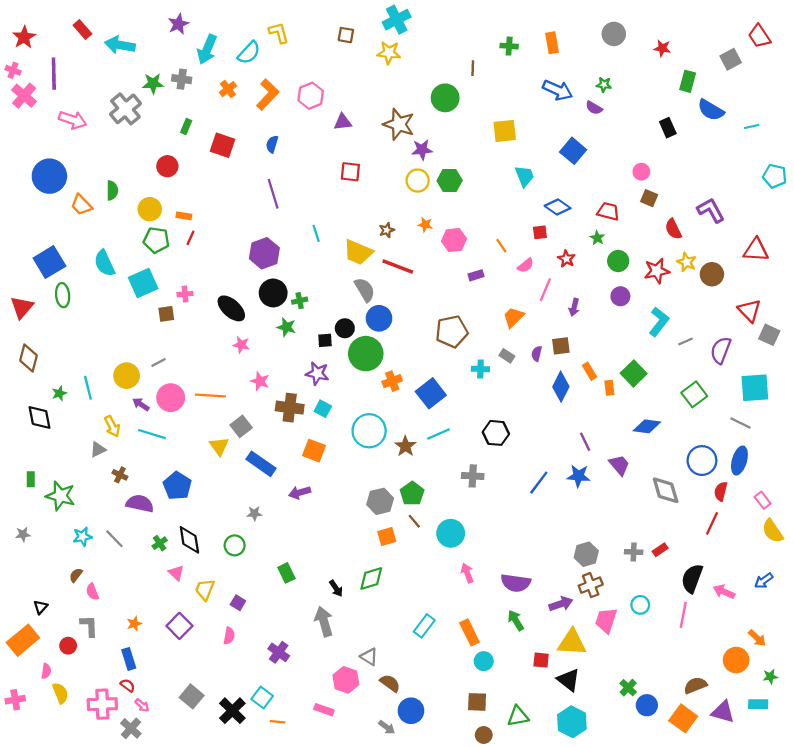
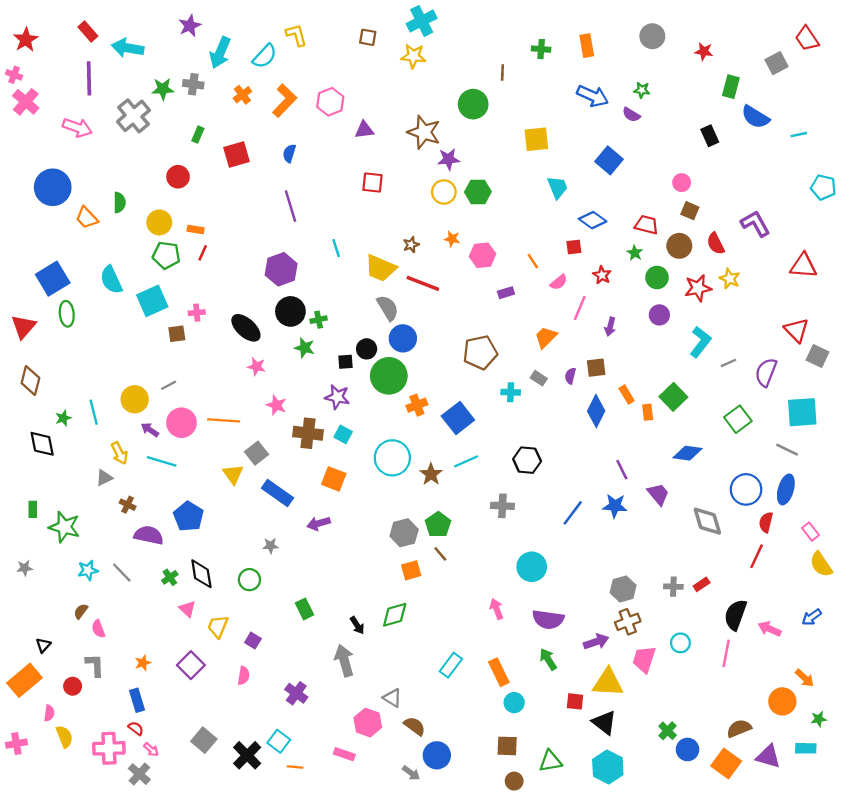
purple line: (54, 74) -> (89, 78), moved
red square: (222, 145) -> (237, 154), turned -35
brown circle: (712, 274) -> (679, 246), moved
cyan circle: (451, 533) -> (532, 567), moved

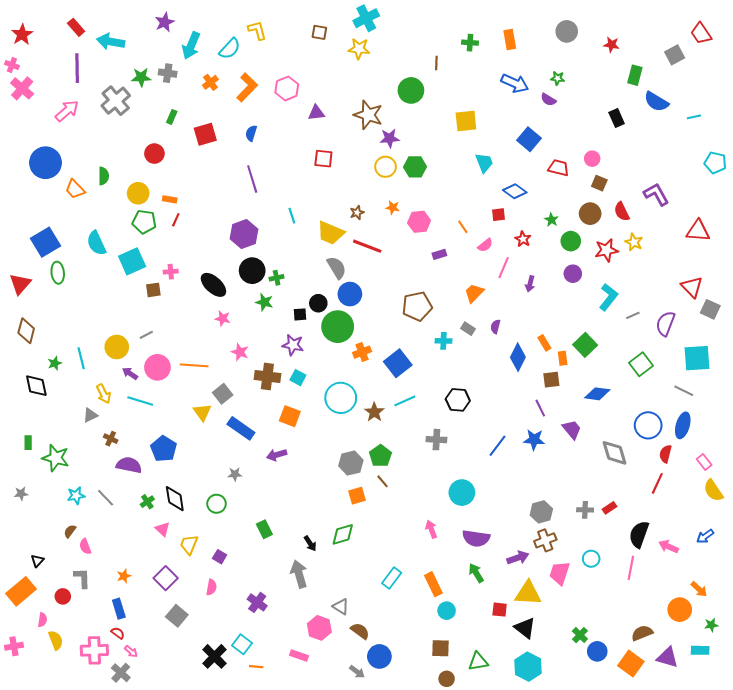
pink arrow: (77, 128) -> (67, 111), turned -60
red trapezoid: (646, 225) -> (559, 168), moved
brown square: (596, 368) -> (551, 380), moved
gray square: (204, 740) -> (177, 616), moved

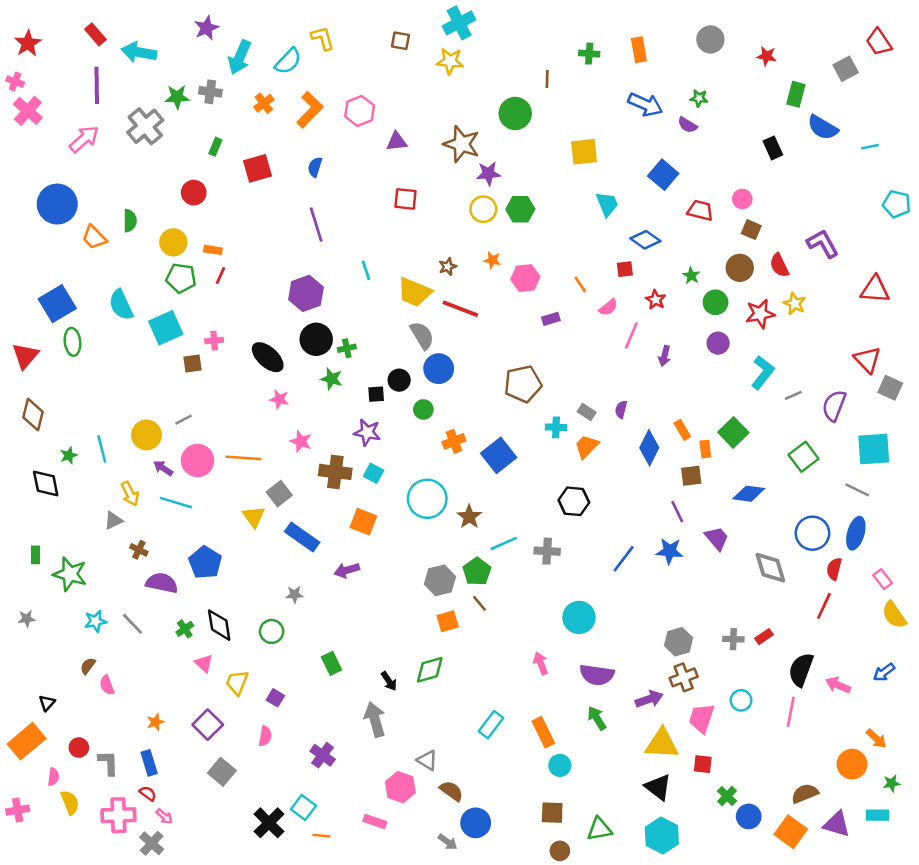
orange trapezoid: (474, 293) -> (587, 446), moved
green circle: (338, 327) -> (423, 409), size x0.5
cyan line: (405, 401) -> (504, 543), moved
gray L-shape: (82, 578) -> (108, 763), moved
red square: (500, 610) -> (703, 764), moved

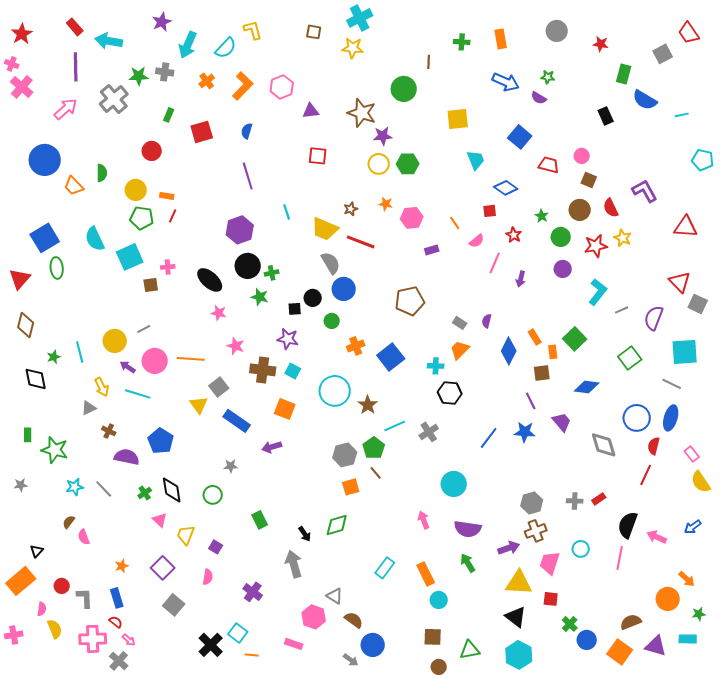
cyan cross: (556, 427) -> (436, 366), moved
gray cross: (547, 551) -> (429, 432), turned -36

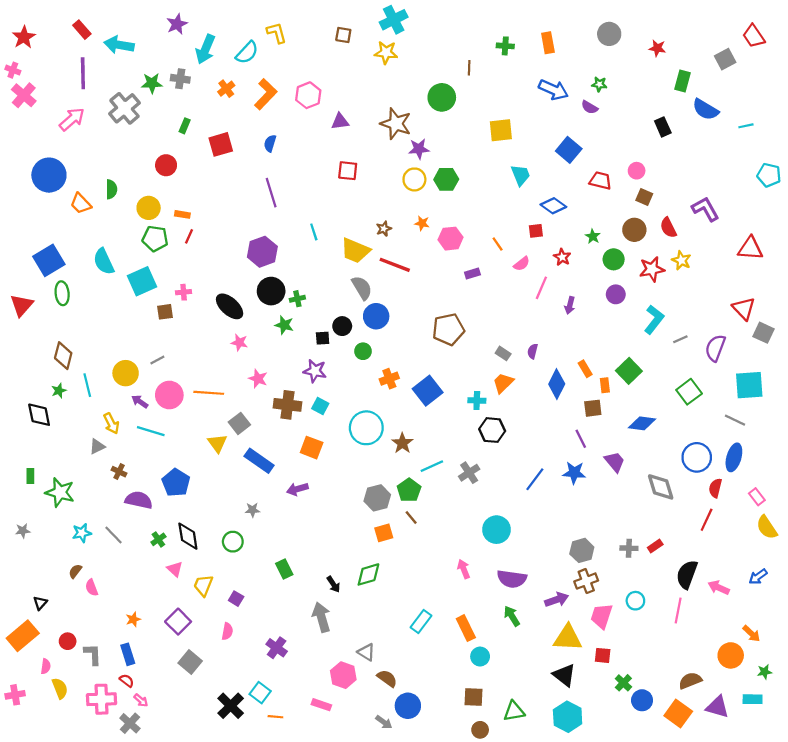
brown diamond: (26, 325) -> (63, 356), moved

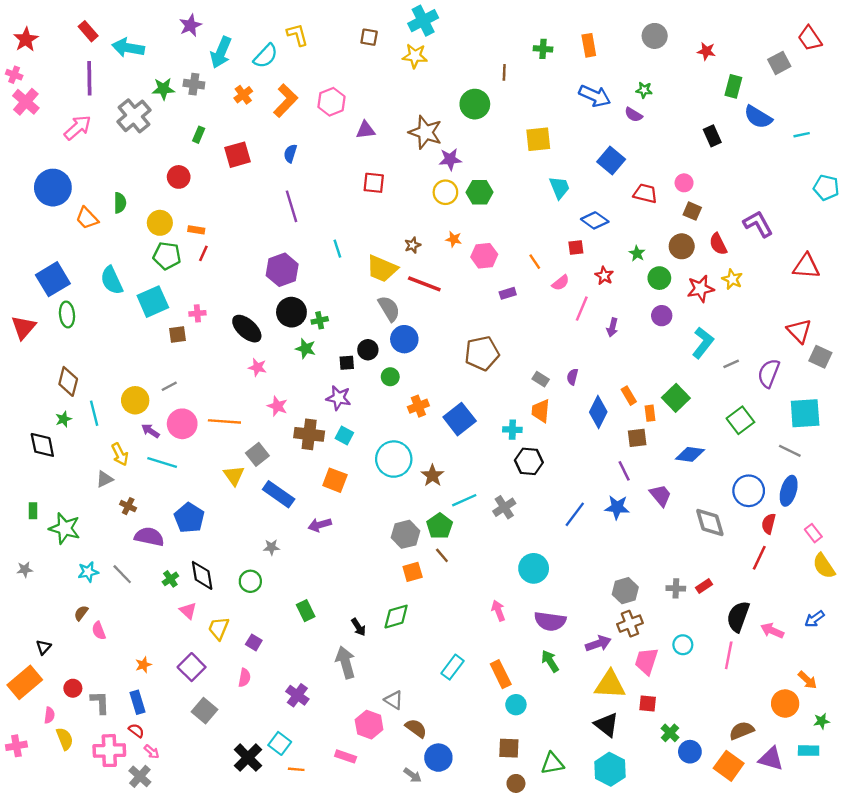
orange trapezoid: (503, 383) -> (541, 411), turned -40

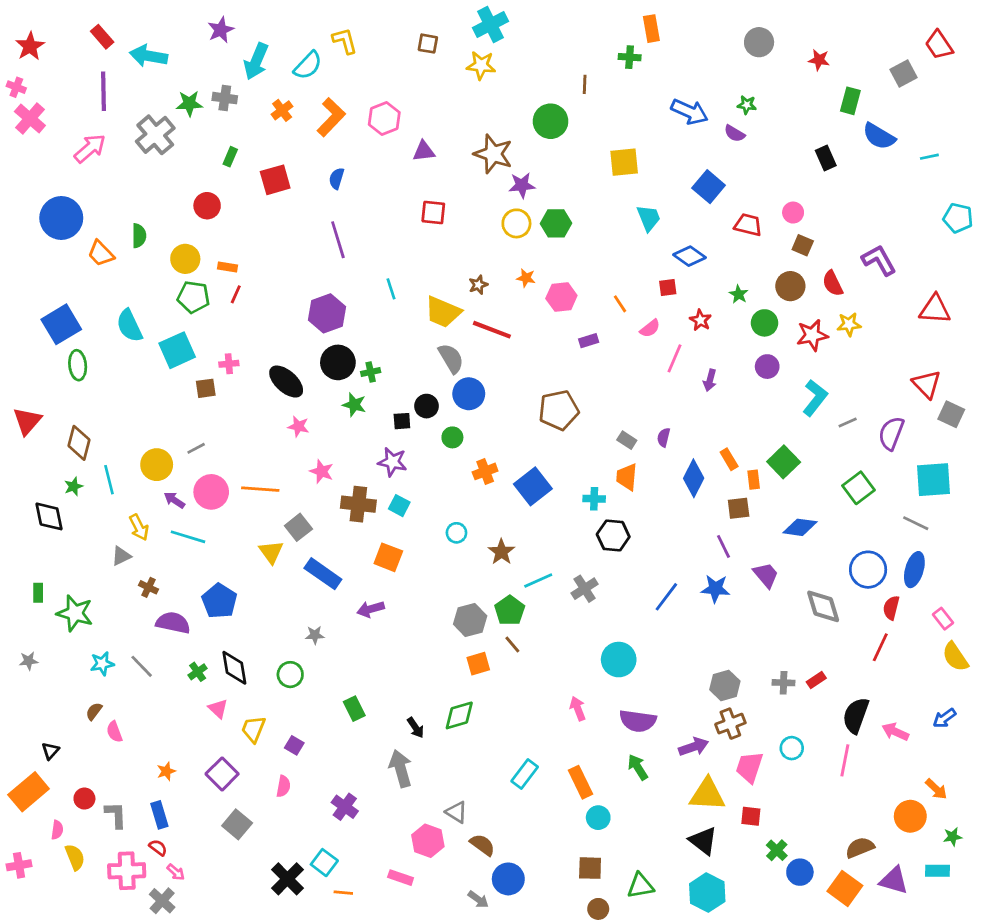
orange rectangle: (589, 45) -> (651, 29), moved
yellow star: (732, 279) -> (849, 324), turned -30
red triangle: (24, 327) -> (27, 421), moved
cyan circle: (394, 459) -> (456, 533), size x0.5

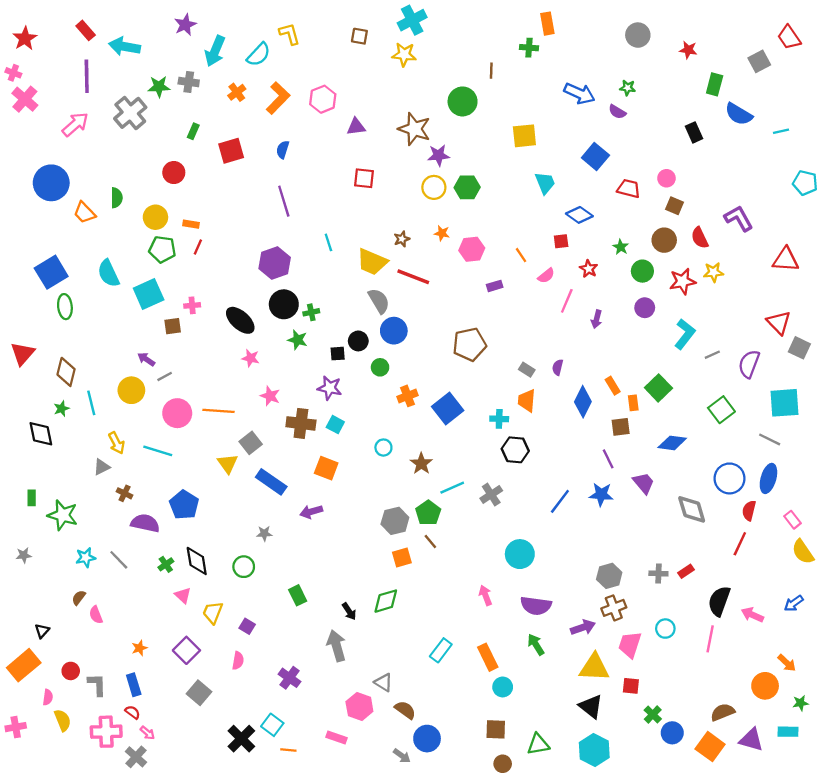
purple arrow: (174, 500) -> (146, 359), moved

